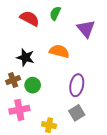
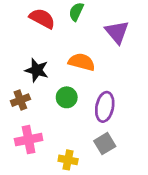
green circle: (33, 85) -> (67, 97), moved

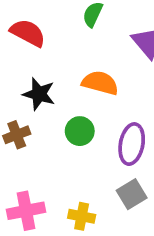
red semicircle: (42, 18) -> (28, 33), moved
pink cross: (29, 140) -> (26, 211), moved

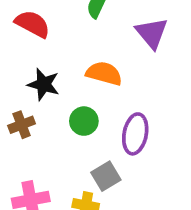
gray square: (132, 194) -> (106, 176), moved

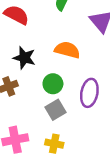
gray square: (106, 176) -> (56, 110), moved

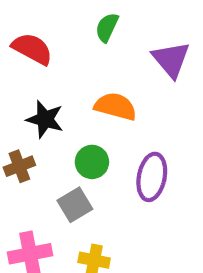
gray square: (56, 110) -> (75, 205), moved

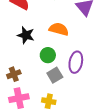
brown cross: (19, 166) -> (14, 74), moved
gray square: (75, 205) -> (55, 75), moved

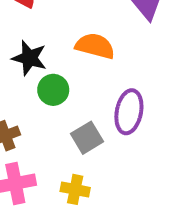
green circle: (48, 55) -> (53, 90), moved

